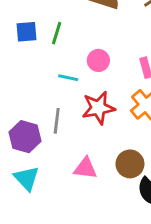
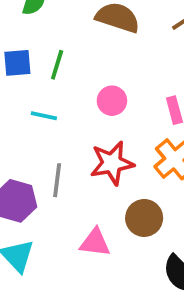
cyan line: (68, 78) -> (44, 116), moved
brown circle: (130, 164) -> (144, 218), moved

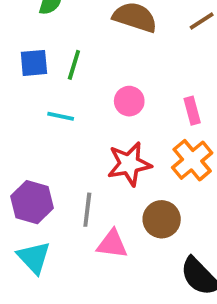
gray line: (57, 180) -> (87, 210), moved

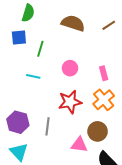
blue square: (34, 63) -> (19, 38), moved
brown circle: (162, 219) -> (98, 131), moved
pink triangle: (112, 244) -> (79, 145), moved

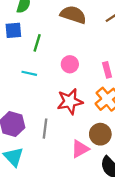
pink triangle: (79, 145) -> (80, 149), turned -36

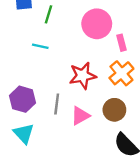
pink circle: (70, 64) -> (97, 24), moved, size x1.6
pink triangle: (80, 149) -> (80, 116), moved

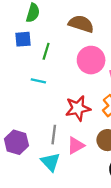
purple hexagon: (23, 99) -> (16, 142), moved
cyan triangle: (24, 133) -> (50, 162), moved

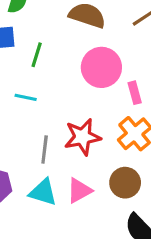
gray line: (54, 135) -> (45, 150), moved
cyan triangle: (50, 162) -> (43, 192), moved, turned -30

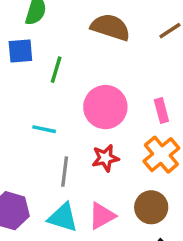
pink circle: (101, 67) -> (105, 107), moved
cyan line: (26, 97) -> (44, 129), moved
red star: (82, 137) -> (105, 158), size x0.7

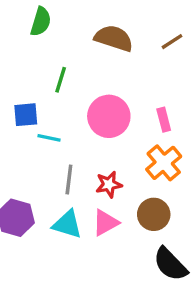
blue square: (20, 51) -> (26, 115), moved
red star: (105, 158) -> (109, 184), moved

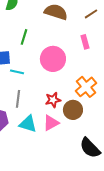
pink rectangle: (164, 120) -> (85, 42), moved
gray line: (69, 179) -> (18, 99), moved
brown circle: (154, 214) -> (73, 110), moved

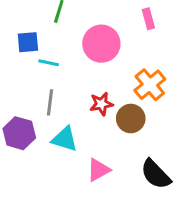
pink triangle: (51, 123) -> (98, 170), moved

